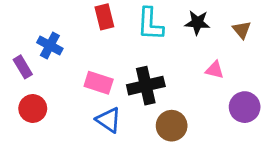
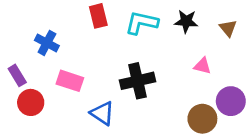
cyan L-shape: (150, 24) -> (142, 23), turned 100
purple rectangle: (23, 67) -> (17, 75), moved
pink rectangle: (99, 83) -> (70, 81), moved
brown circle: (172, 126) -> (202, 119), moved

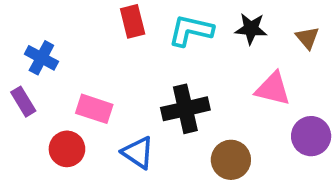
blue cross: (47, 43) -> (41, 58), moved
pink triangle: (202, 66) -> (273, 89), size x1.5
red circle: (31, 102) -> (67, 149), moved
brown circle: (202, 119) -> (231, 160), moved

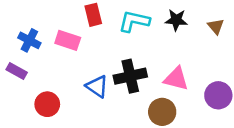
pink triangle: (273, 89) -> (176, 79), moved
purple rectangle: (23, 102) -> (17, 71), turned -30
pink rectangle: (94, 109) -> (68, 40), moved
blue triangle: (138, 153) -> (97, 86), moved

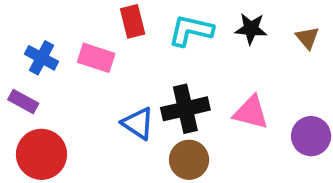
red circle: (47, 104) -> (41, 154), moved, size x1.4
brown circle: (162, 112) -> (189, 160), moved

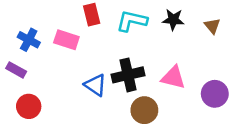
red circle: (41, 154) -> (29, 106), size x0.7
brown circle: (189, 160) -> (144, 110), moved

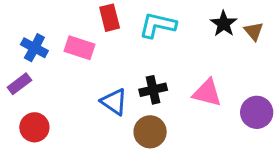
black star: (173, 20) -> (224, 24), moved, turned 30
purple rectangle: (16, 70) -> (19, 84), turned -66
black cross: (128, 75) -> (153, 90), size x0.7
brown circle: (144, 110) -> (150, 132), moved

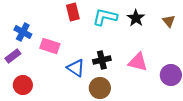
black star: (224, 24) -> (136, 18), moved
pink rectangle: (79, 48) -> (50, 46), moved

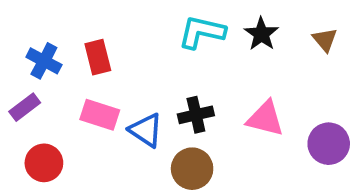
red rectangle: (73, 12) -> (98, 57), moved
pink rectangle: (50, 46) -> (100, 115), moved

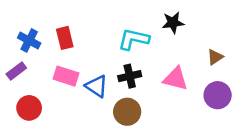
cyan L-shape: (202, 32) -> (134, 39), moved
black star: (261, 34) -> (173, 23), turned 30
brown triangle: (325, 40) -> (215, 57), moved, turned 36

